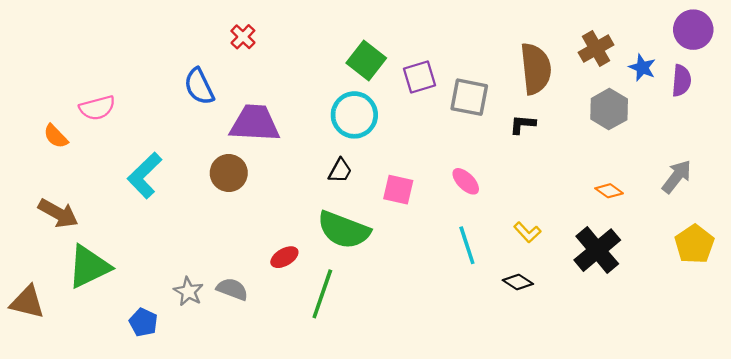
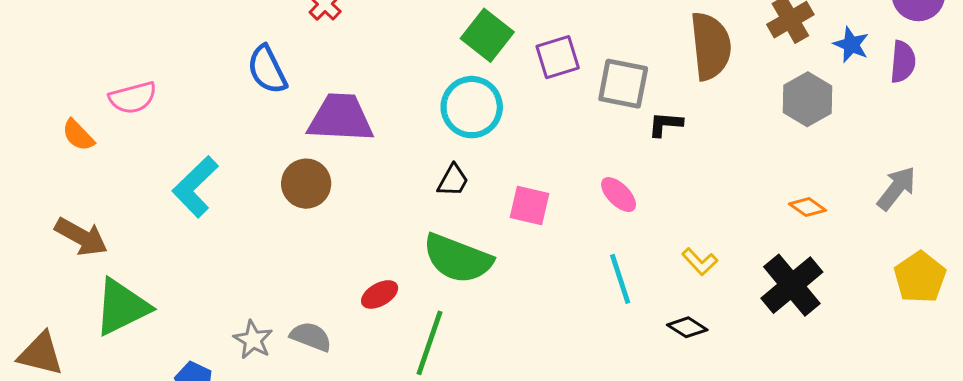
black L-shape: (523, 124) -> (665, 124), moved

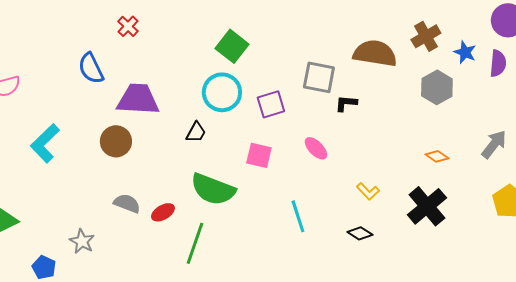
brown semicircle: (711, 46) -> (375, 53), turned -75
purple square: (558, 57) -> (271, 104), moved
black trapezoid: (453, 180) -> (196, 132), moved
cyan line: (620, 279) -> (298, 216), moved
gray semicircle: (311, 337) -> (127, 203), moved

